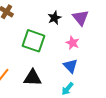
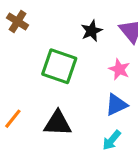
blue triangle: (70, 66) -> (116, 105), turned 49

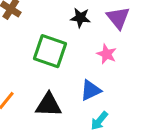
black star: (92, 31) -> (80, 18), turned 30
blue triangle: (116, 105) -> (91, 90), moved

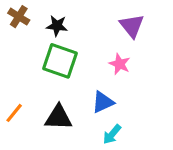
black star: (80, 18) -> (57, 26), moved

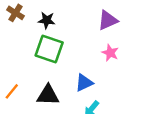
purple triangle: (132, 26) -> (108, 20), turned 45
pink star: (120, 64) -> (110, 53), moved

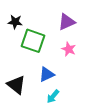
green square: (49, 49) -> (33, 41), moved
black triangle: (48, 95) -> (16, 85), turned 36

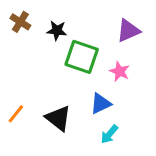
pink star: (69, 49) -> (120, 71), moved

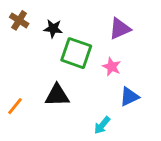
blue triangle: (101, 104) -> (129, 97), moved
black triangle: (58, 118) -> (57, 95), moved, turned -40

